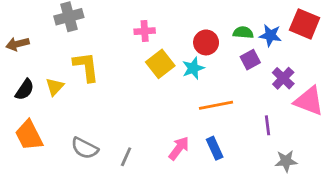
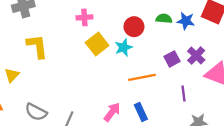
purple square: (250, 60) -> (172, 59), moved
yellow triangle: (55, 87) -> (12, 75), moved

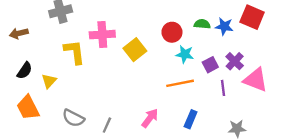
pink cross: (84, 17) -> (102, 35), moved, size x1.5
cyan star: (124, 47) -> (185, 54), moved, turned 30
purple line: (184, 94) -> (223, 88), moved
blue rectangle: (141, 112) -> (191, 119), moved, turned 48

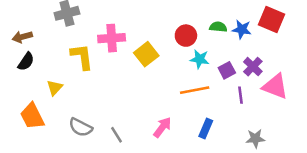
black semicircle: (25, 71) -> (26, 62), moved
gray line: (107, 125) -> (117, 135), turned -56

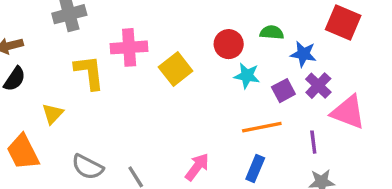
blue star: (242, 29) -> (303, 54), moved
orange line: (195, 90) -> (262, 127), moved
purple line: (240, 95) -> (313, 142), moved

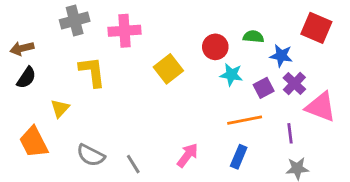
pink cross: (129, 47) -> (124, 31), moved

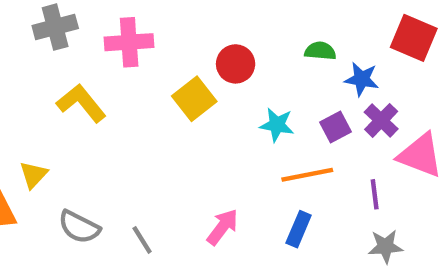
red circle: (215, 47) -> (236, 64), moved
yellow L-shape: (92, 72) -> (81, 103), turned -32
cyan star: (231, 75) -> (277, 125), moved
yellow triangle: (60, 108) -> (33, 175), moved

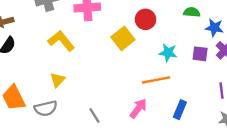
purple square: (336, 127) -> (200, 54), turned 35
yellow triangle: (33, 175) -> (58, 80), moved
orange line: (307, 175) -> (156, 80), moved
gray semicircle: (79, 227) -> (46, 108), moved, turned -40

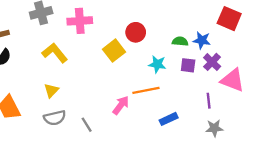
green semicircle: (192, 12) -> (180, 41), moved
gray semicircle: (46, 108) -> (55, 118), moved
pink arrow: (138, 108) -> (121, 105), moved
blue rectangle: (180, 110) -> (169, 119), turned 42

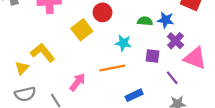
yellow L-shape: (55, 53) -> (43, 53), moved
purple square: (188, 65) -> (153, 56), moved
purple line: (209, 101) -> (172, 78), turned -32
pink arrow: (121, 105) -> (77, 82), moved

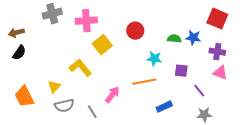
yellow square: (82, 30) -> (102, 45), moved
purple cross: (175, 41) -> (217, 52), moved, turned -35
pink triangle: (195, 58) -> (220, 73), size x0.7
yellow triangle: (22, 68) -> (54, 87), moved

